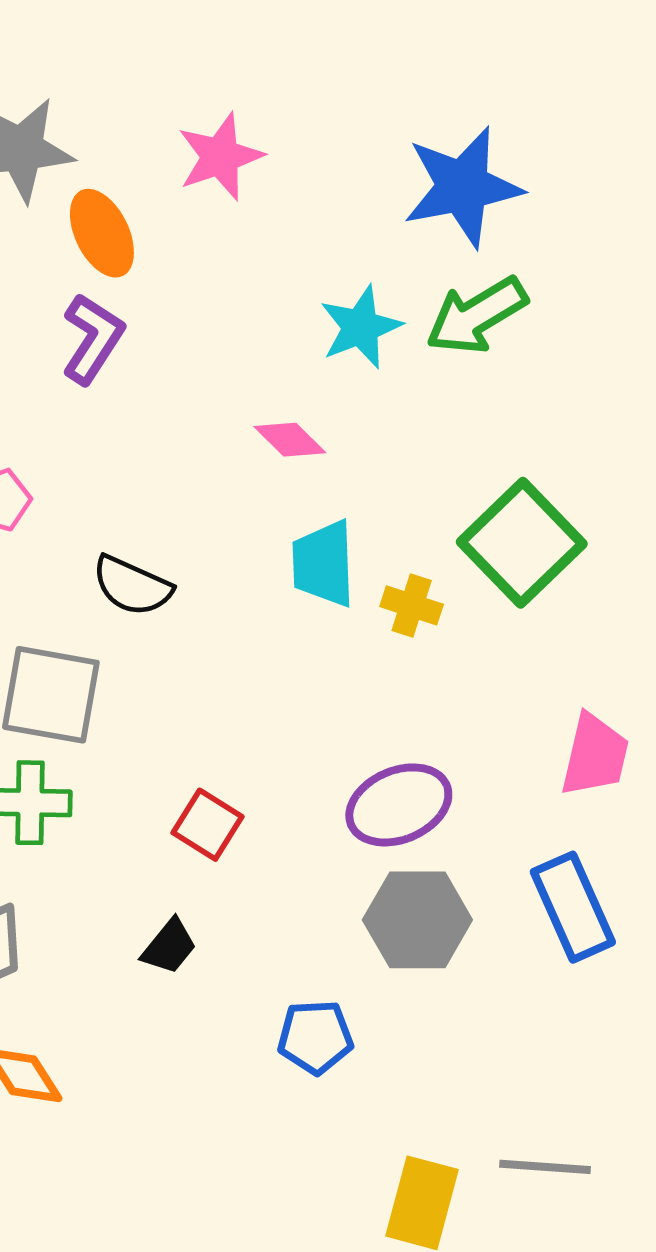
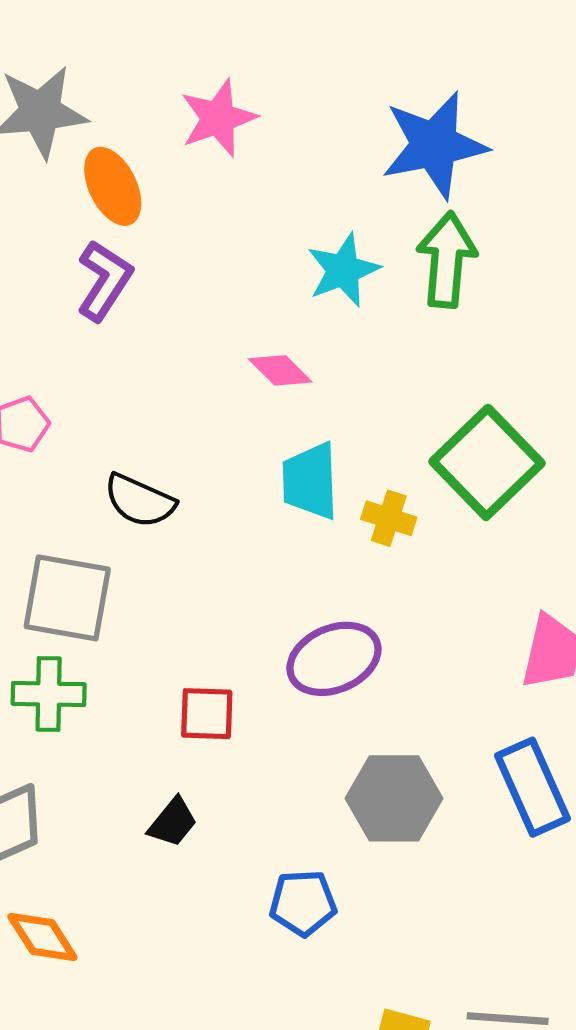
green arrow: (477, 315) -> (447, 260), turned 126
purple ellipse: (399, 805) -> (334, 659), moved
red square: (207, 825) -> (207, 714), turned -30

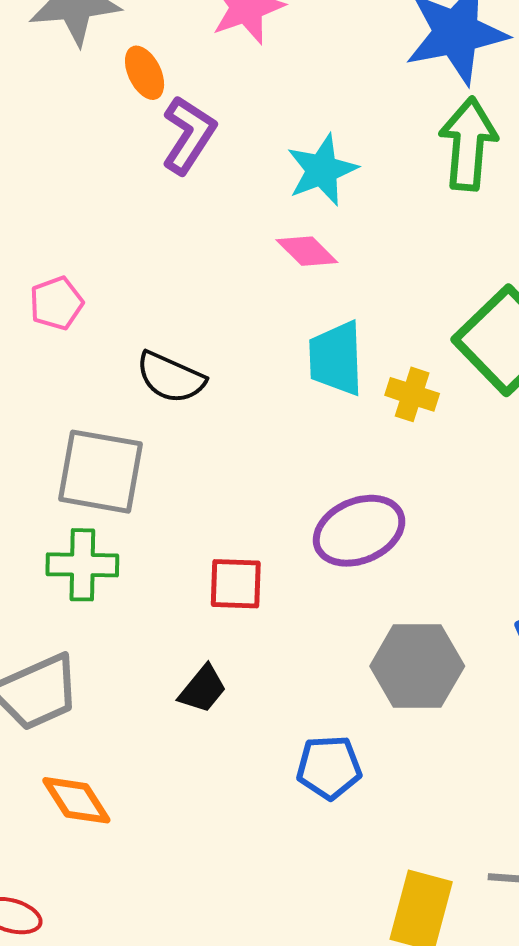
orange ellipse: (113, 186) -> (145, 73), size x0.7
cyan star: (343, 270) -> (322, 170), moved
purple L-shape: (104, 280) -> (189, 135), moved

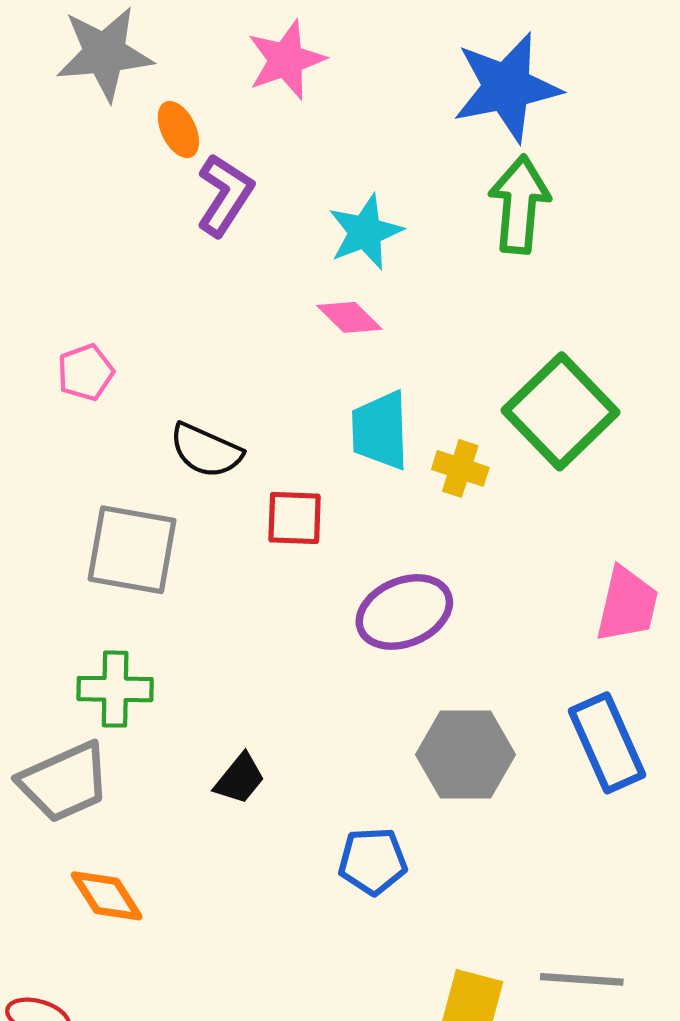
green cross: (82, 565) -> (115, 689), moved
red square: (236, 584) -> (295, 518), moved

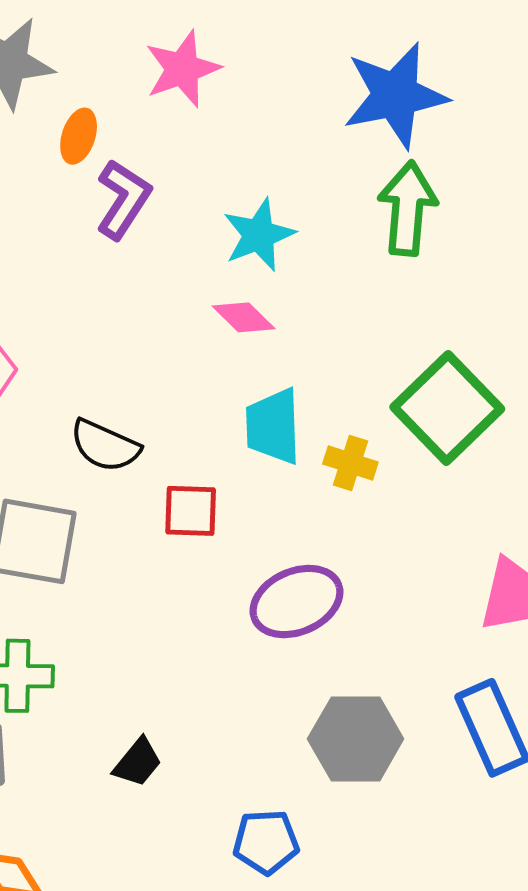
orange ellipse: (178, 130) -> (79, 136), turned 44

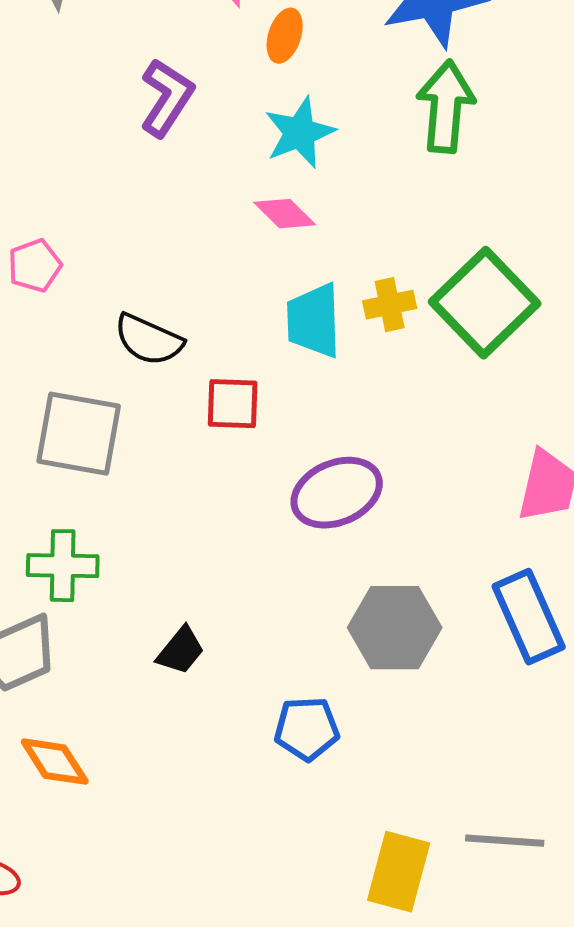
orange ellipse: (79, 136) -> (285, 36), moved
yellow cross: (350, 463) -> (390, 305), moved, turned -30

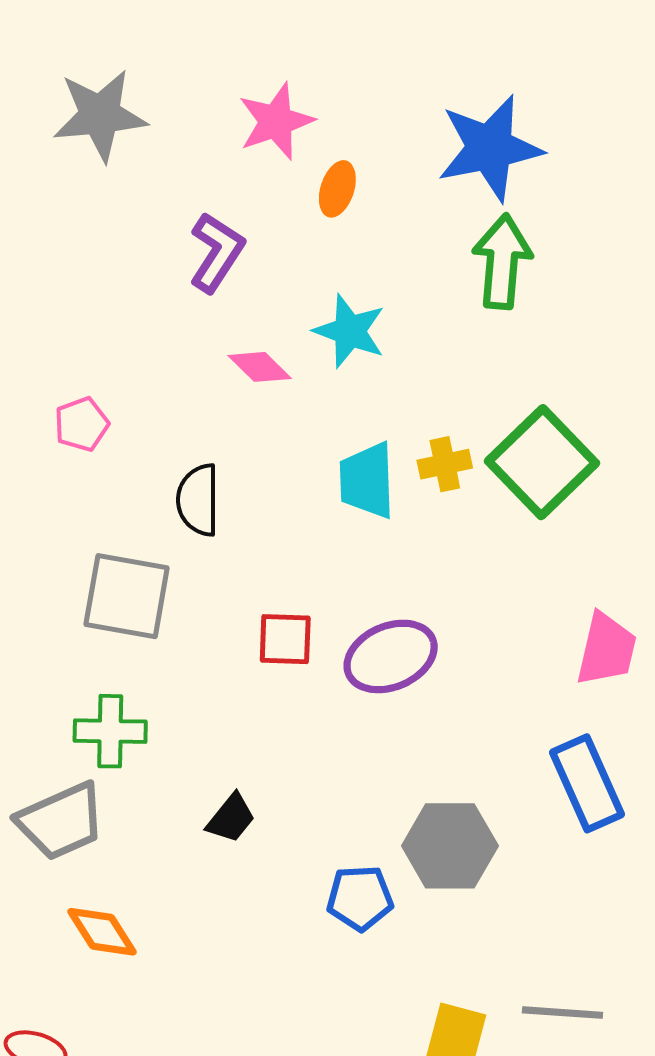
cyan star: (300, 133) -> (350, 331), moved, turned -30
pink diamond: (285, 214) -> (260, 367), moved
black semicircle: (149, 340) -> (198, 500), turned 66
red square: (233, 404) -> (285, 639), moved
gray hexagon: (395, 628) -> (450, 846), moved

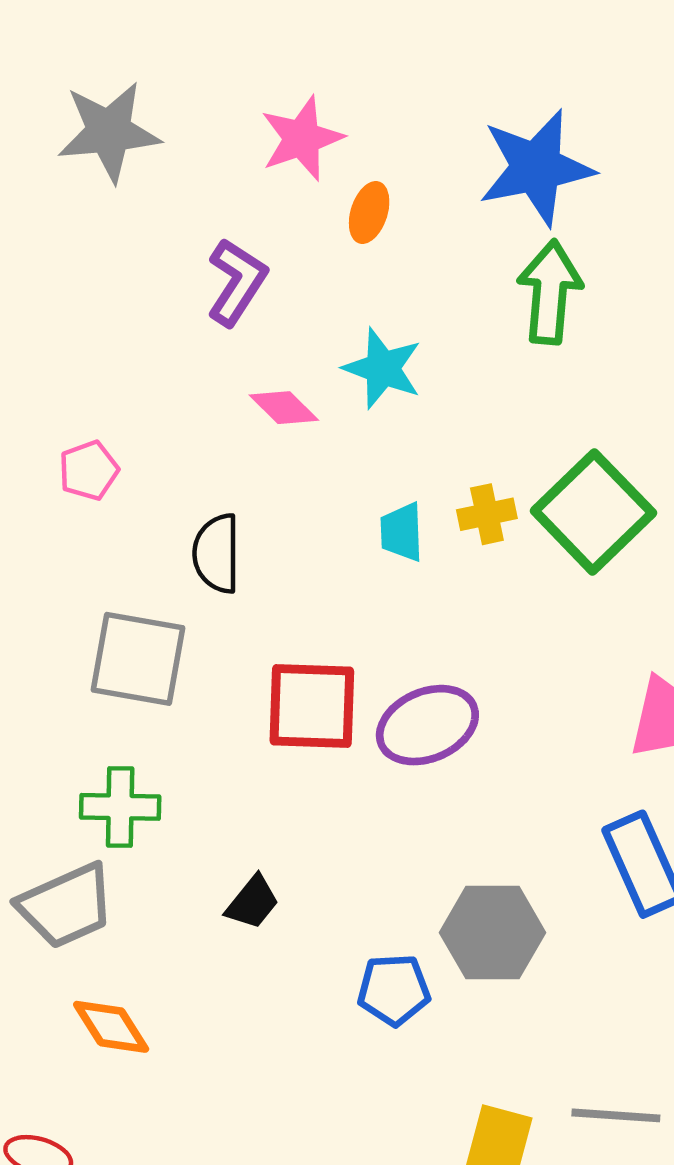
cyan trapezoid: (367, 481) -> (402, 532), size x0.7
red square: (285, 639) -> (312, 706), size x1.5

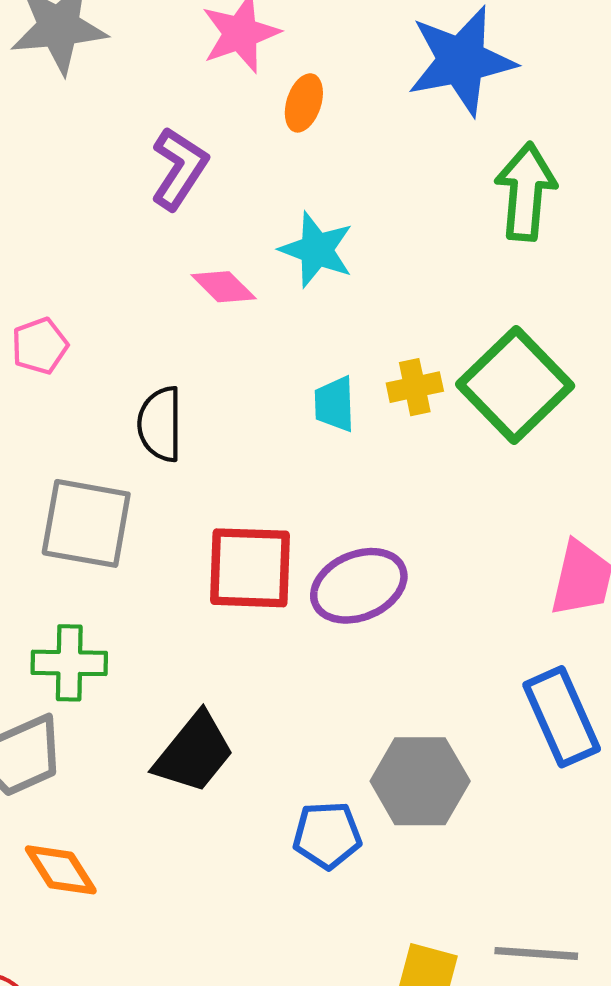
green arrow: (550, 292) -> (526, 192), moved
black trapezoid: (252, 902) -> (194, 753), size x1.6

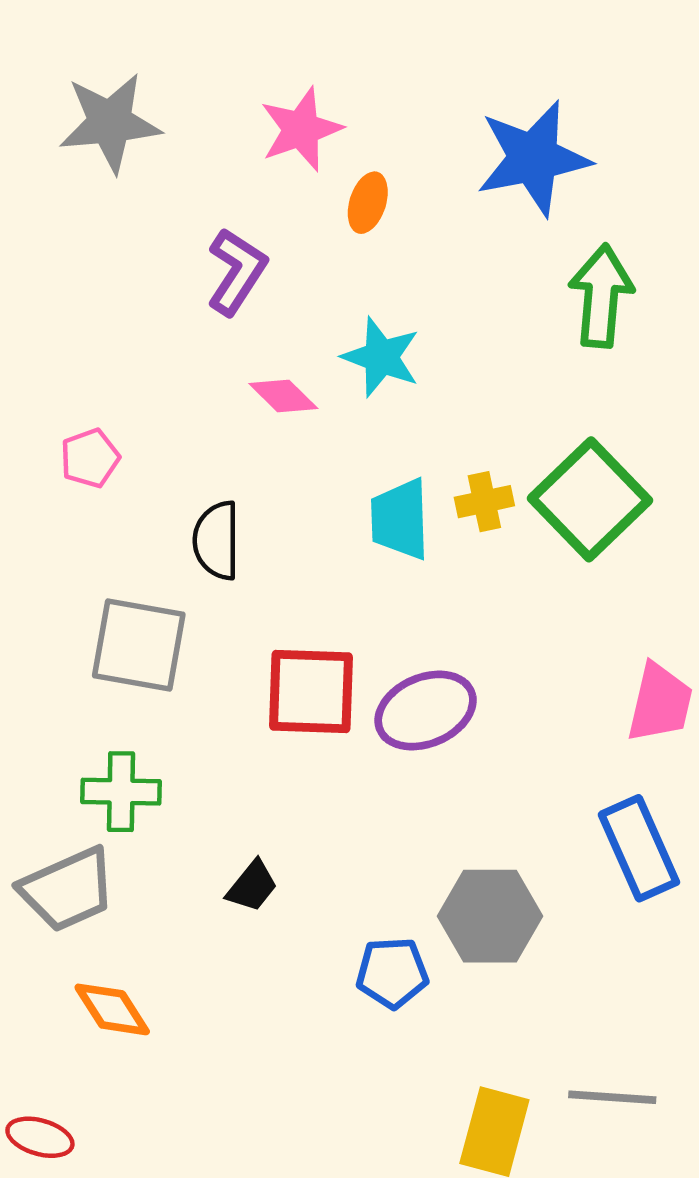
cyan trapezoid: (334, 404) -> (400, 519), size x1.4
black trapezoid: (194, 753) -> (252, 886), size x0.6

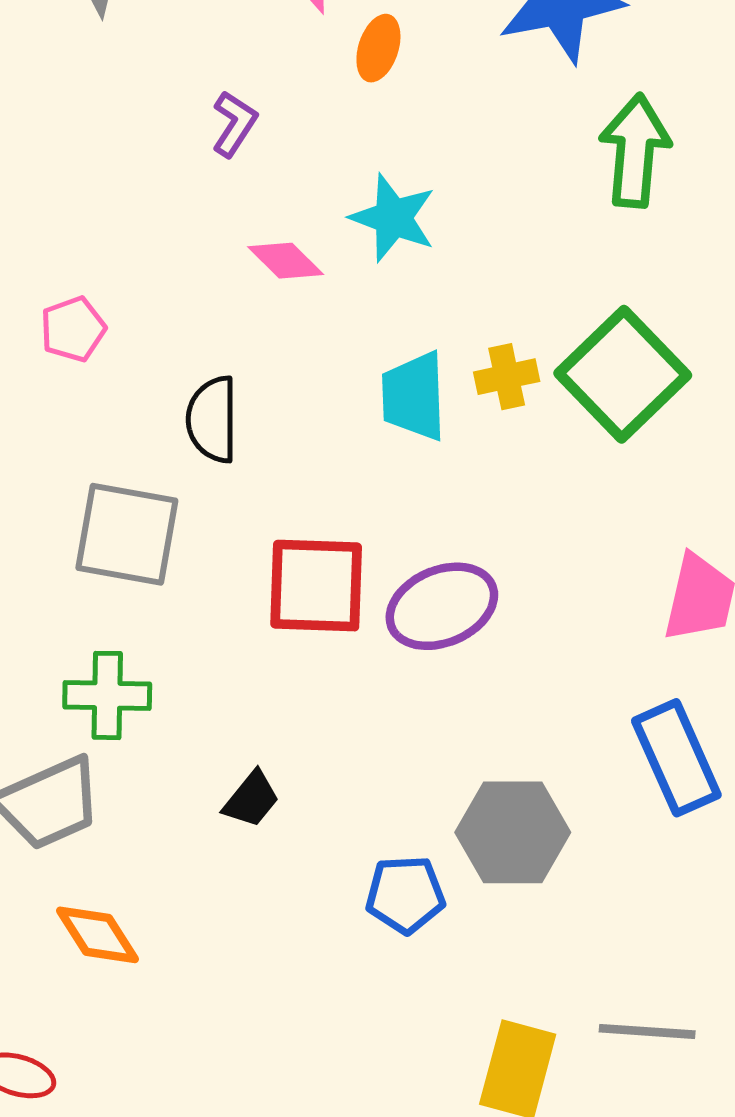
purple L-shape: (237, 272) -> (234, 124), size x0.7

